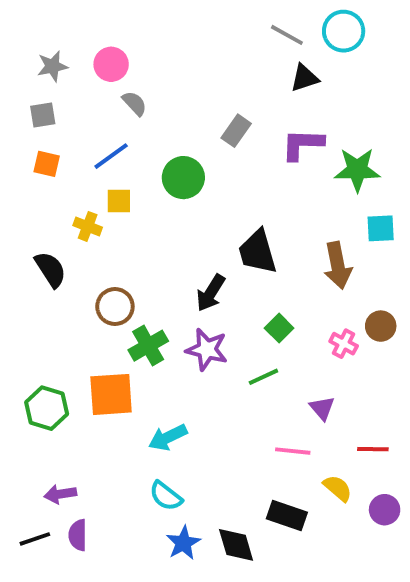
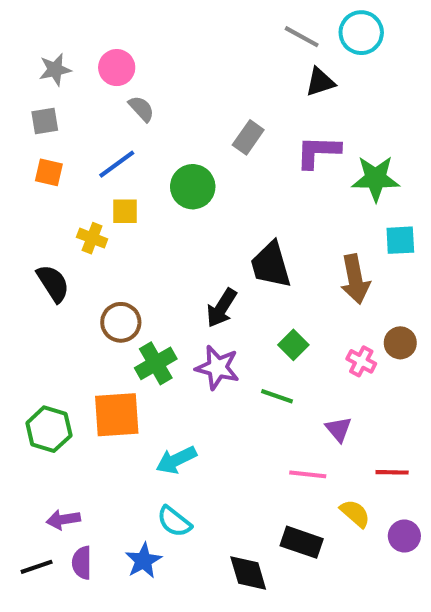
green line: (263, 377) -> (277, 396), turned 44
blue star: (183, 543) -> (143, 561), moved

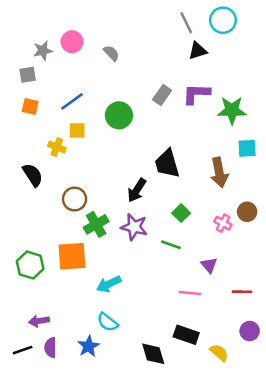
gray line: (302, 37) -> (186, 23), turned 35
gray star: (55, 70) -> (43, 51), moved
gray semicircle: (141, 109) -> (111, 53), moved
gray rectangle: (248, 137) -> (162, 95), moved
yellow semicircle: (355, 513) -> (219, 353), moved

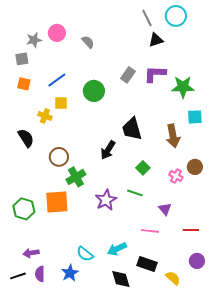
purple star: (134, 227) -> (106, 200), moved, turned 30
cyan arrow: (109, 284) -> (117, 249), moved

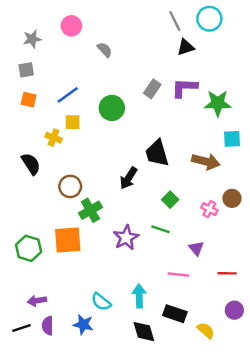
pink circle: (57, 33) -> (71, 26), moved
gray star: (34, 40) -> (32, 39), moved
brown arrow: (173, 136) -> (206, 161), turned -65
cyan arrow: (117, 249) -> (139, 296), turned 114
blue star: (70, 273) -> (83, 324), turned -30

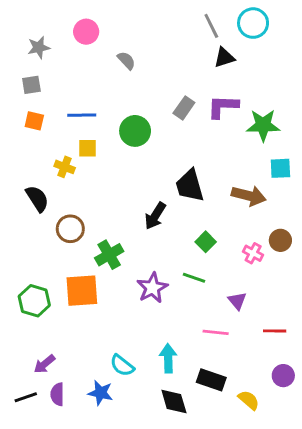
blue line: (68, 95) -> (82, 115), turned 35
brown circle: (70, 186) -> (70, 229), moved
purple arrow: (37, 301) -> (44, 364), turned -30

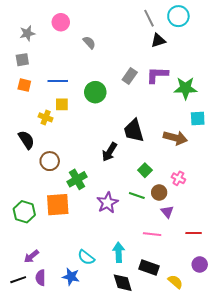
brown circle: (280, 240) -> (159, 193), moved

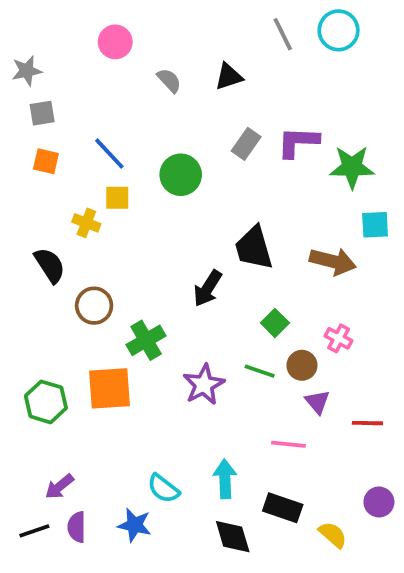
gray star: (27, 33) -> (27, 71), moved
black triangle: (158, 40) -> (229, 77), moved
blue line: (58, 81) -> (109, 154), turned 48
red line: (194, 233) -> (367, 423), moved

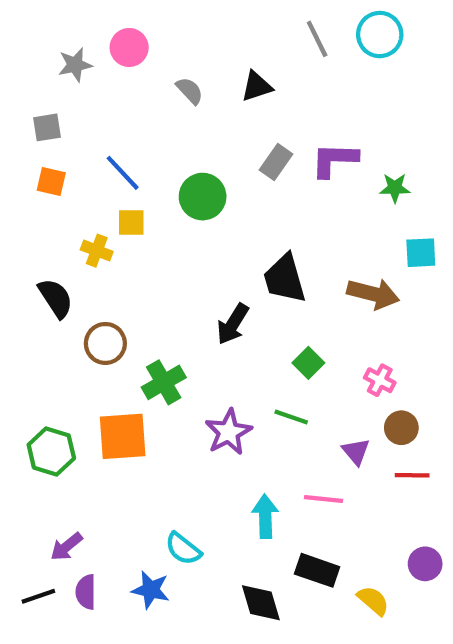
gray star: (27, 71) -> (75, 65), moved
green star: (352, 167) -> (395, 188), size x0.6
brown circle: (302, 365) -> (401, 428), moved
cyan arrow: (225, 479) -> (265, 516), moved

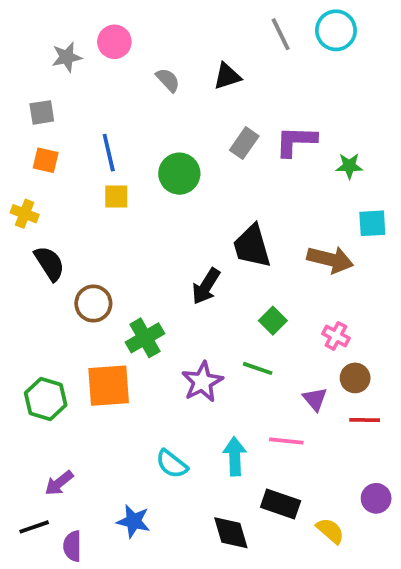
blue line: (123, 173) -> (109, 153), turned 30
yellow cross: (97, 251) -> (25, 214), moved
cyan semicircle: (183, 549) -> (172, 464), moved
purple semicircle: (86, 592) -> (72, 546), moved

